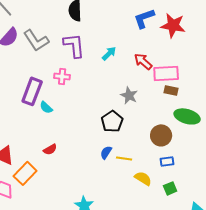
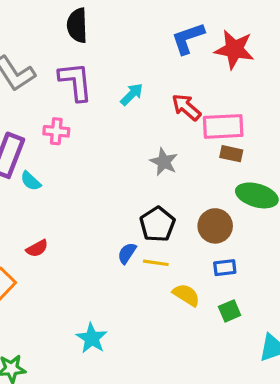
black pentagon: (112, 121) -> (157, 224), moved

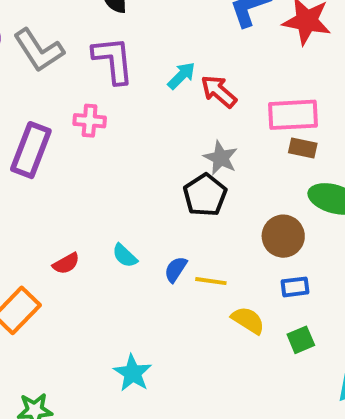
red arrow: (186, 107) -> (219, 91), moved
cyan semicircle: (31, 181) -> (125, 256), moved
black pentagon: (157, 224) -> (205, 195), moved

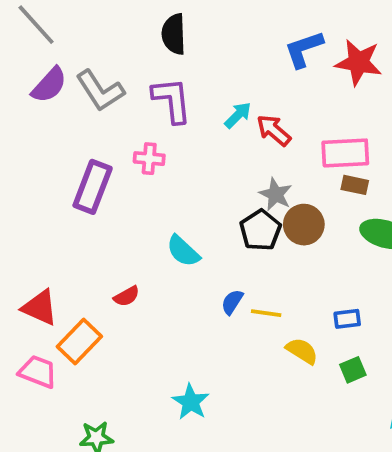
brown circle: (283, 236) -> (304, 225), moved
cyan semicircle: (125, 256) -> (183, 251), moved, size x1.4

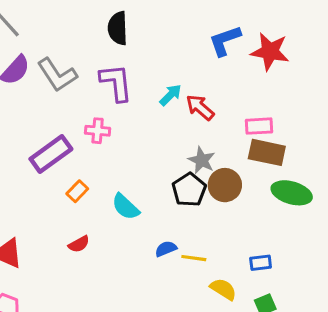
pink rectangle: (345, 153) -> (259, 126), size x0.7
brown rectangle: (355, 185) -> (267, 152), size x1.6
purple rectangle: (93, 187) -> (51, 154), turned 33
blue semicircle: (232, 302) -> (166, 249), turned 35
orange rectangle: (79, 341) -> (77, 191), moved, size x0.6

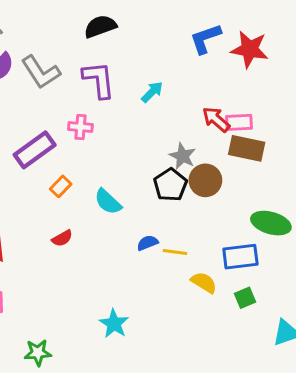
black semicircle: (118, 28) -> (100, 26), turned 72
red arrow: (200, 107) -> (216, 119), moved
green ellipse: (292, 193) -> (271, 223), moved
blue rectangle: (261, 263) -> (240, 257), size x1.6

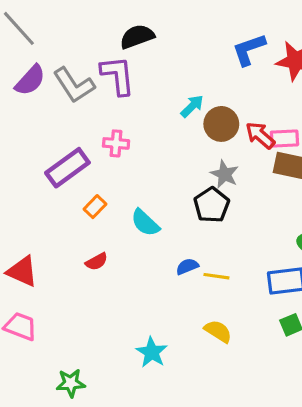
purple L-shape: (99, 80) -> (118, 75), moved
brown circle: (205, 180) -> (221, 124), moved
yellow semicircle: (204, 282) -> (218, 331), moved

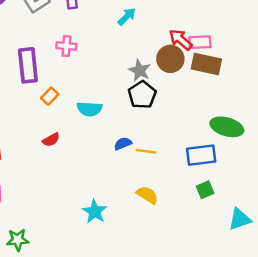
brown circle: (221, 124) -> (170, 59), moved
purple rectangle: (67, 168) -> (28, 65), turned -60
gray star: (225, 174) -> (140, 70), moved
cyan semicircle: (145, 223) -> (90, 109), turned -40
green star: (71, 383) -> (18, 240), moved

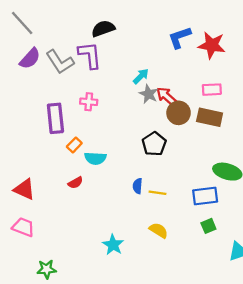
red arrow: (181, 40) -> (166, 96), moved
pink rectangle: (200, 42) -> (212, 90), moved
gray star: (140, 70) -> (149, 94), moved
cyan semicircle: (90, 109) -> (95, 158), moved
blue semicircle: (123, 144) -> (137, 186), turned -64

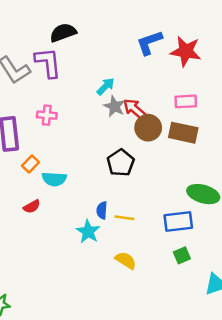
cyan star: (113, 245) -> (88, 232), moved

